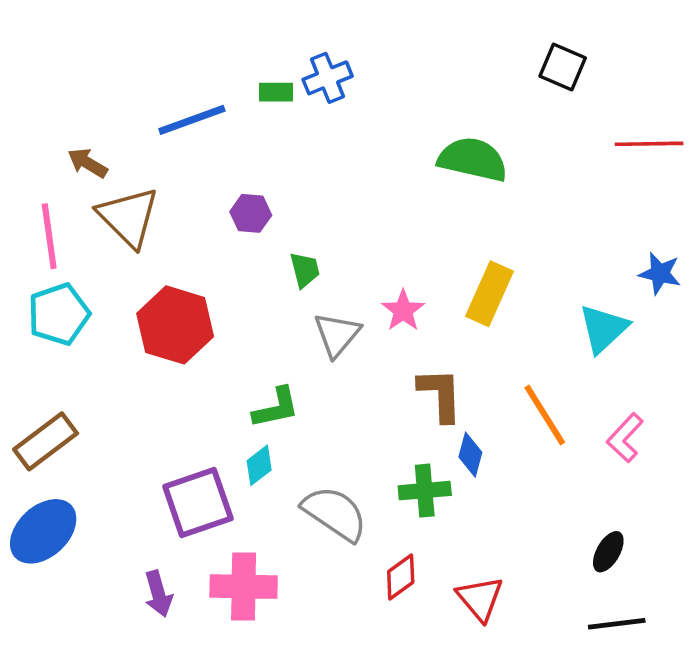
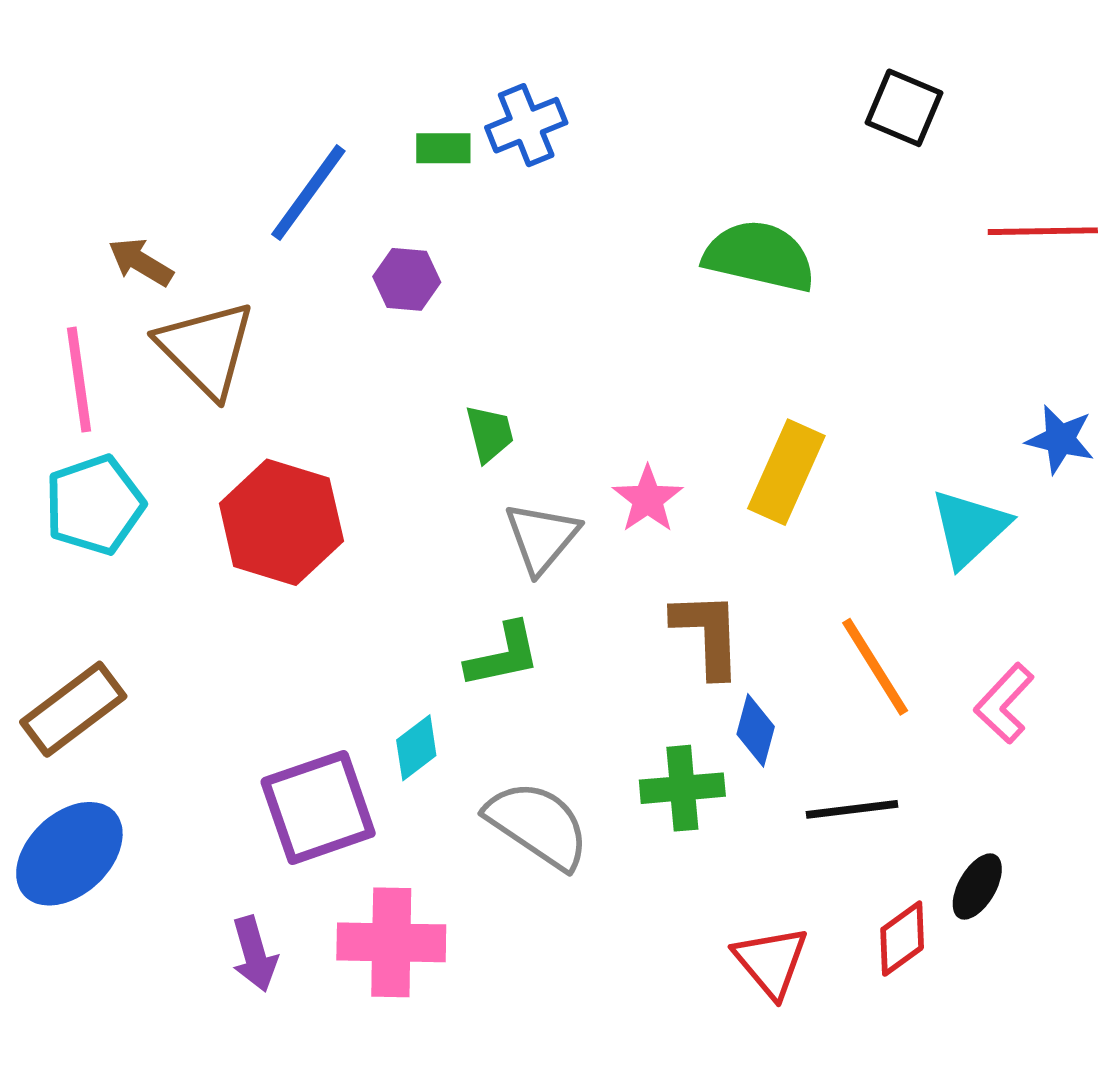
blue line: (192, 120) -> (308, 193), turned -34
purple hexagon: (251, 213) -> (407, 279), moved
green L-shape: (276, 408) -> (503, 655), moved
red diamond: (401, 577) -> (902, 939), moved
black line: (617, 624) -> (852, 809), moved

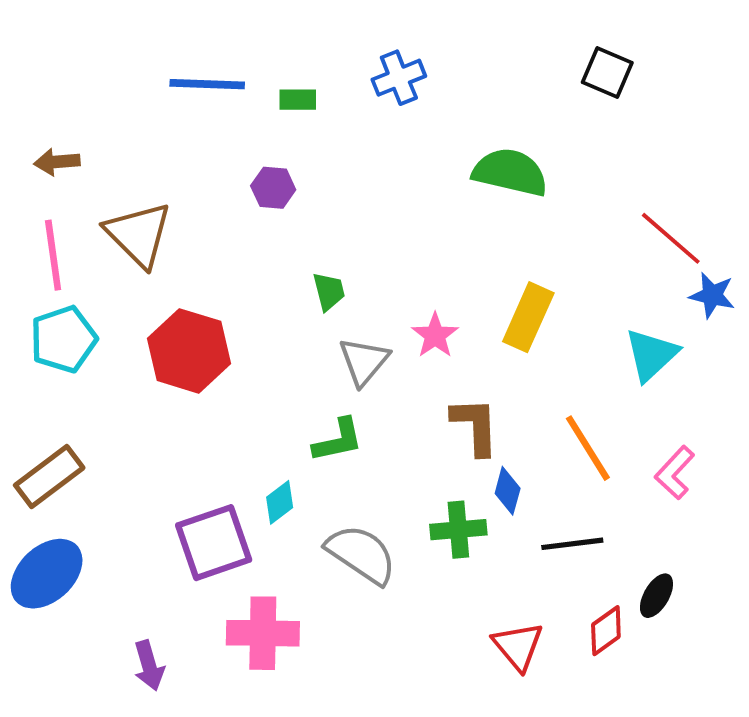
blue cross: (526, 125) -> (399, 78), moved
blue line: (308, 193) -> (207, 84), moved, turned 56
red line: (1043, 231) -> (671, 238), moved, turned 42
brown arrow: (141, 262) -> (57, 162), moved, turned -36
purple arrow: (254, 954) -> (149, 666), moved

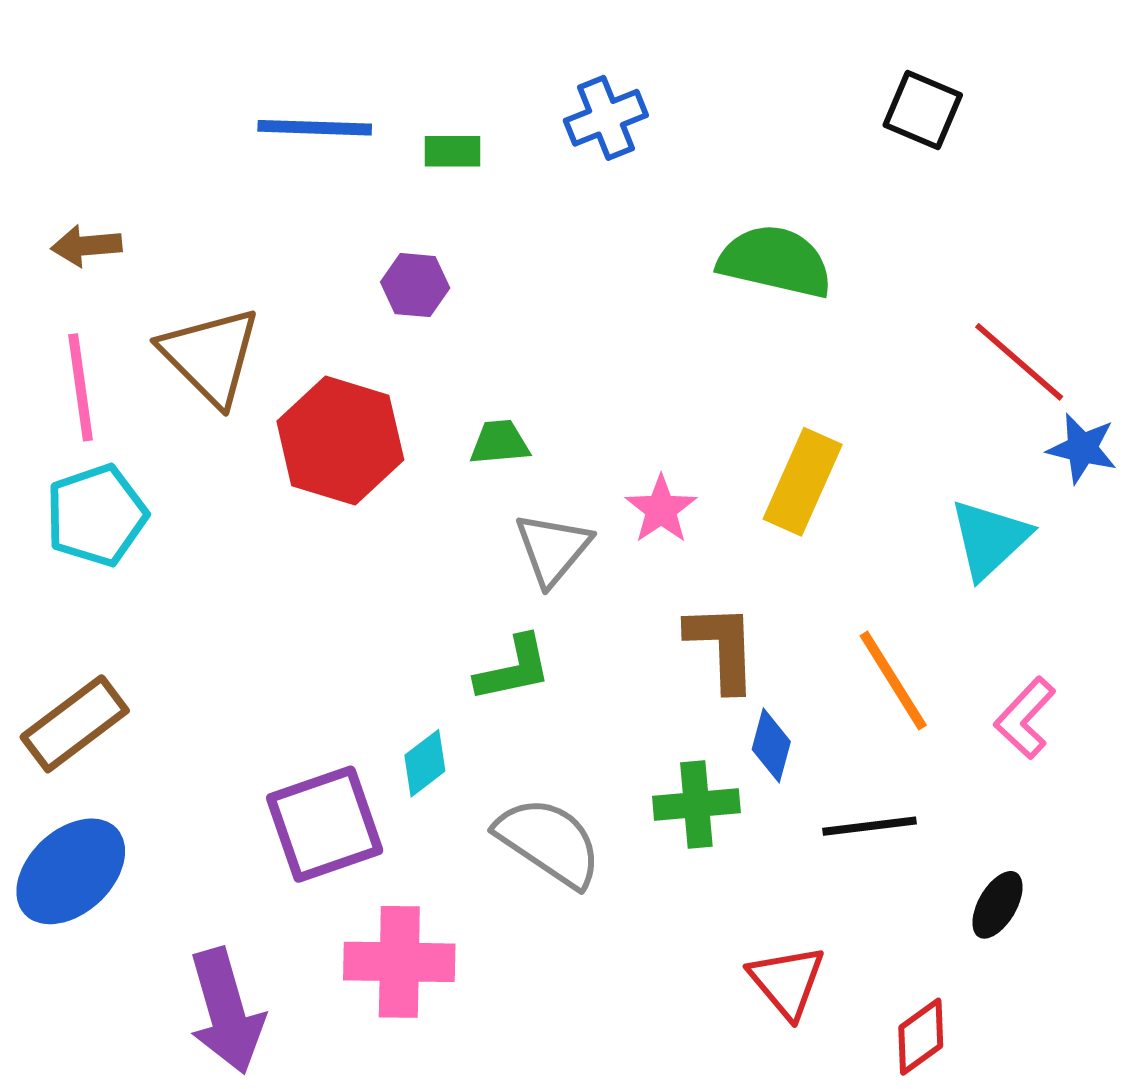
green trapezoid: (329, 291) -> (500, 442), turned -81
red hexagon: (189, 351) -> (340, 440), moved
red diamond: (606, 631) -> (921, 1037), moved
purple arrow: (149, 666) -> (226, 1011), size x1.6

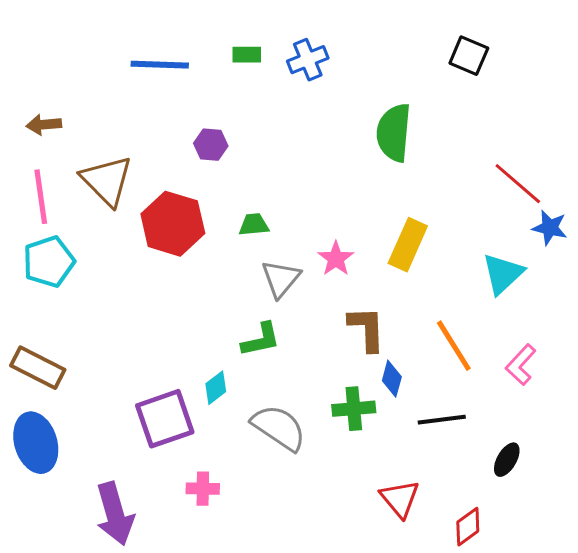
green rectangle: (452, 151) -> (247, 55), moved
green semicircle: (775, 261) -> (394, 133), turned -98
brown rectangle: (75, 724) -> (38, 368), turned 64
blue ellipse: (71, 871) -> (36, 443), turned -64
pink cross: (399, 962) -> (203, 489), size x0.6

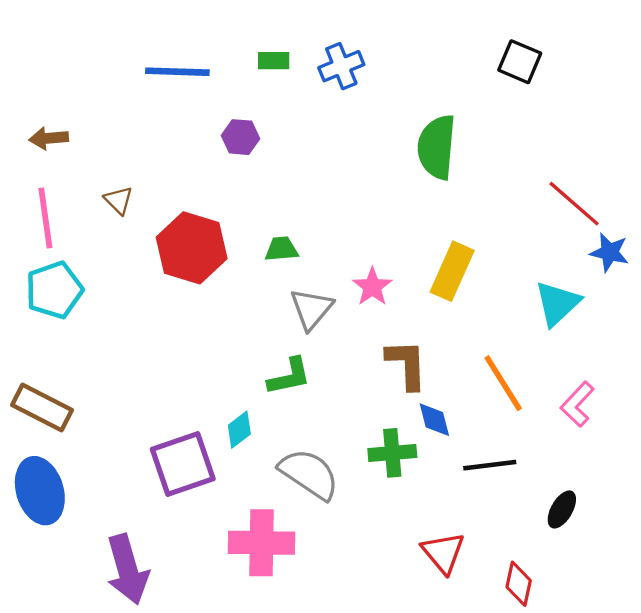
purple hexagon: (211, 145) -> (240, 137), moved
brown triangle: (107, 181) -> (119, 200), size x0.5
blue diamond: (392, 379) -> (434, 420), turned -30
pink cross: (203, 489) -> (262, 543), moved, size x1.8
red diamond: (468, 527) -> (519, 584), turned -42

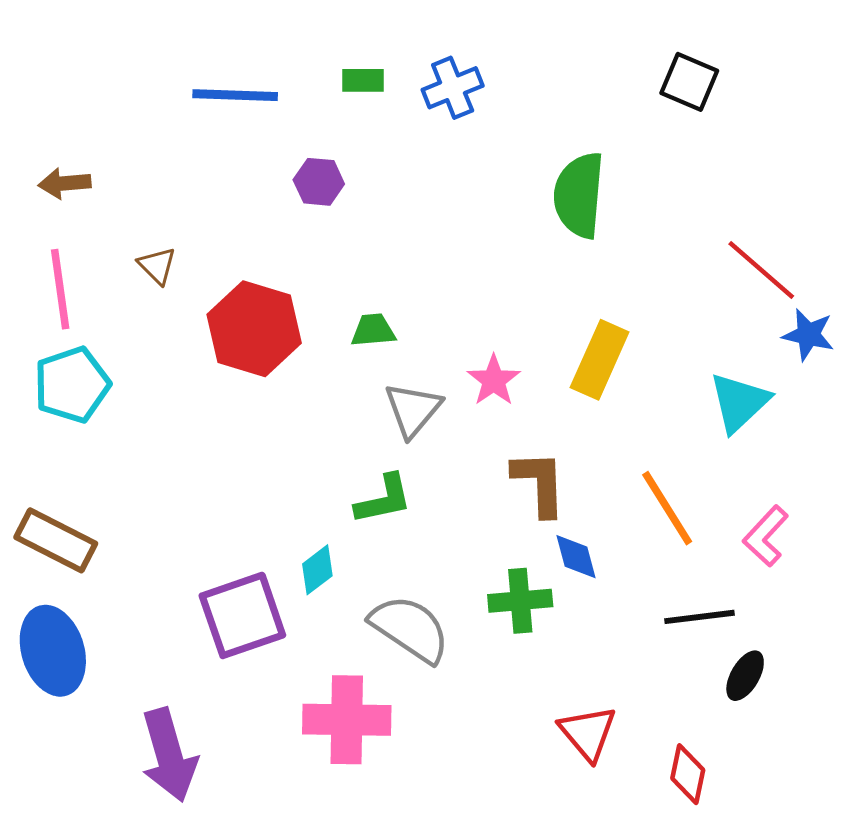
black line: (490, 465) -> (700, 617), moved

